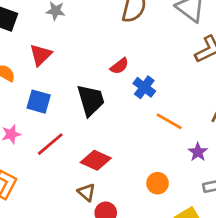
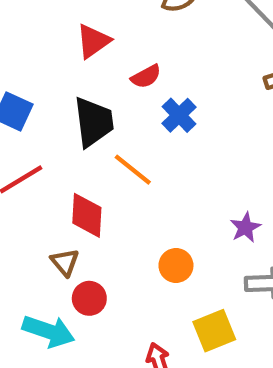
red triangle: (41, 55) -> (93, 41), moved
orange line: (169, 121) -> (133, 170), moved
red diamond: (96, 160) -> (87, 215), turned 60

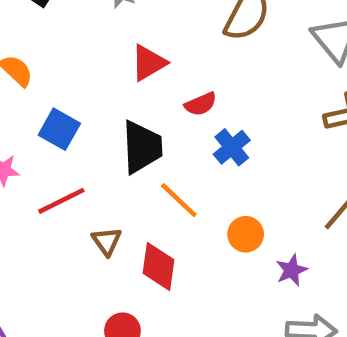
red diamond: (87, 215) -> (159, 267), moved
brown triangle: (65, 262) -> (107, 241), moved
orange circle: (176, 265) -> (246, 234), moved

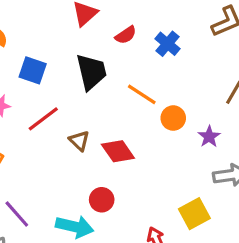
blue cross: (232, 147) -> (167, 44), moved
orange line: (179, 200) -> (142, 94), moved
red diamond: (159, 267) -> (118, 151), turned -32

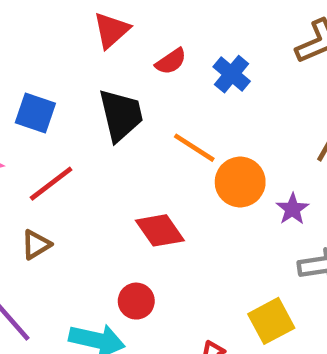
orange circle: (173, 118) -> (240, 182), size x1.4
brown triangle: (79, 141) -> (36, 245), moved, turned 45

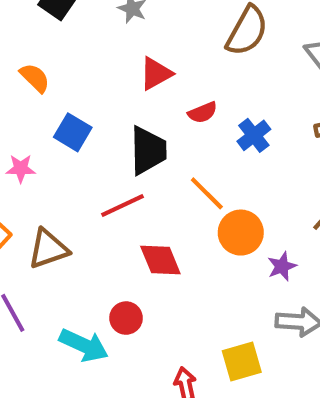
red line: (51, 184) -> (123, 206), moved
brown triangle: (36, 245) -> (48, 249), size x1.5

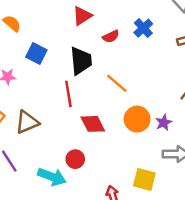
blue cross: (254, 135) -> (143, 28), moved
red line: (123, 206) -> (68, 94), turned -70
orange circle: (241, 233) -> (137, 119), moved
yellow square: (242, 361) -> (144, 179), turned 35

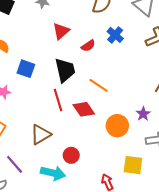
orange circle: (137, 119) -> (117, 126), moved
brown triangle: (27, 122) -> (41, 135), moved
red diamond: (93, 124) -> (84, 109), moved

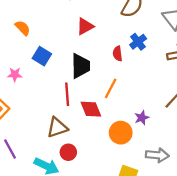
red semicircle: (88, 46) -> (118, 54), moved, turned 104
orange line: (99, 85) -> (111, 88), turned 72
purple star: (143, 114) -> (142, 118), moved
brown triangle: (41, 135) -> (57, 127), moved

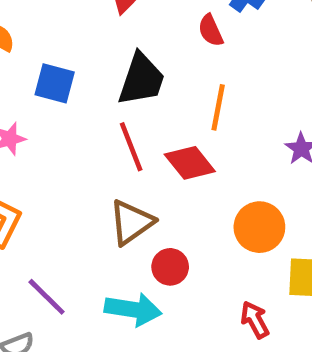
black trapezoid: (81, 66) -> (141, 79), turned 36
orange circle: (121, 133) -> (259, 227), moved

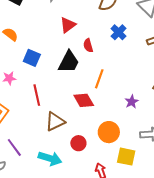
red semicircle: (211, 30) -> (88, 45), moved
red line: (131, 147) -> (37, 95), moved
red circle: (170, 267) -> (78, 143), moved

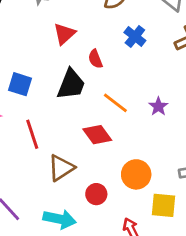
orange line: (99, 79) -> (115, 103), turned -66
purple star: (132, 102) -> (158, 106), moved

